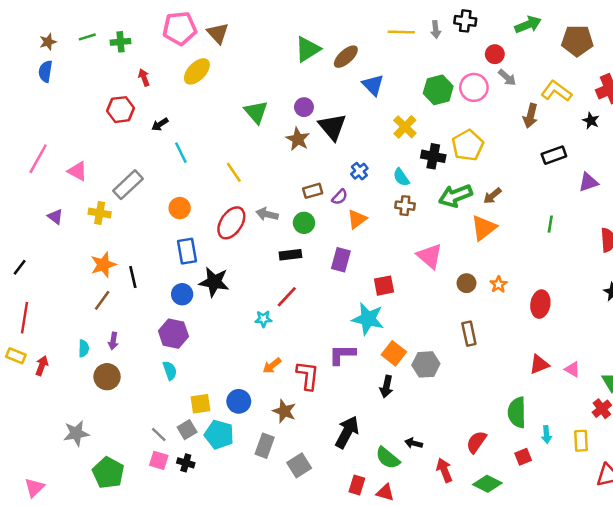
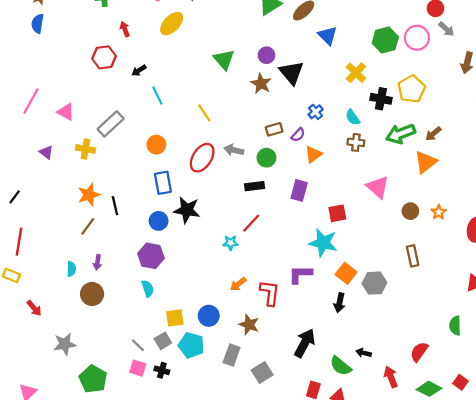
red arrow: (42, 366) -> (34, 308), moved, turned 119
green semicircle: (517, 412) -> (455, 326), size x0.7
red square: (523, 457) -> (461, 382), moved, turned -32

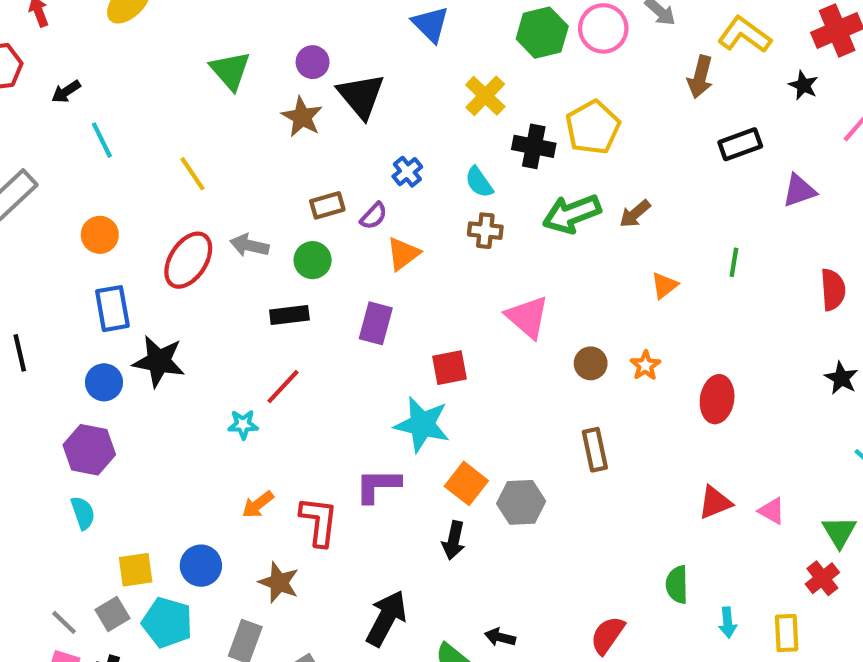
orange triangle: (426, 162) -> (664, 285), moved, size x0.6

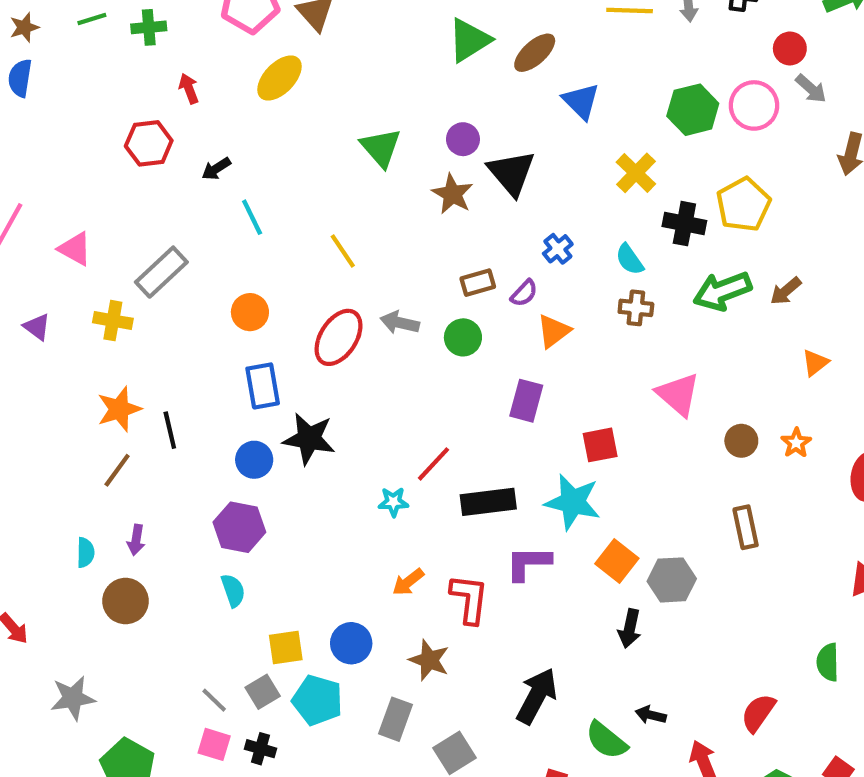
black rectangle: (289, 315) -> (488, 502), moved, size x1.4
black arrow: (454, 540) -> (630, 628), moved

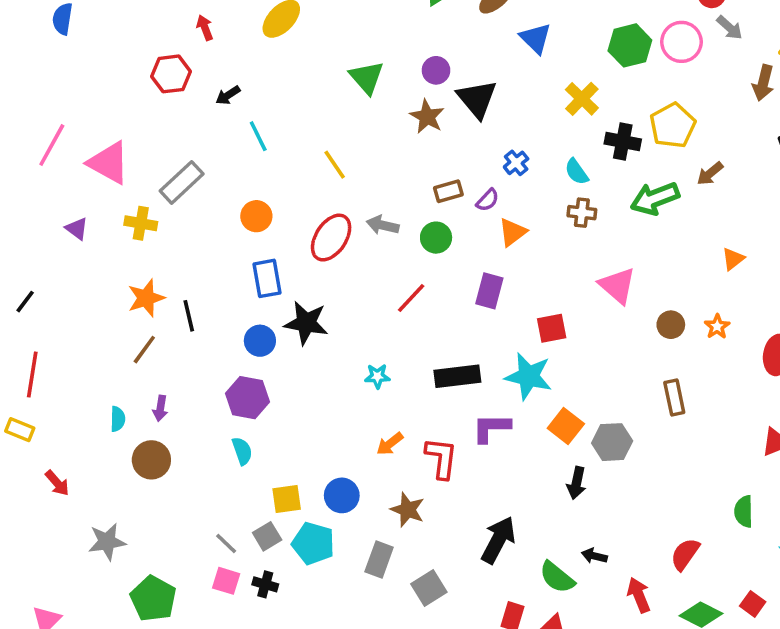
pink triangle: (75, 249) -> (109, 163), size x1.5
brown arrow: (786, 291) -> (710, 174), moved
red line: (433, 464) -> (411, 298), moved

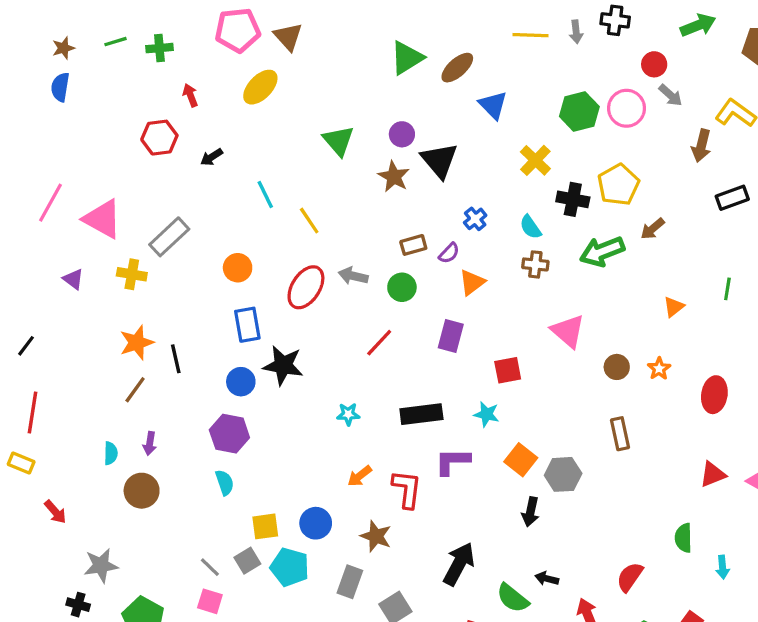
cyan line: (258, 136) -> (265, 195), moved
cyan star: (529, 376) -> (487, 414), size x0.6
black cross: (265, 584) -> (78, 605), moved

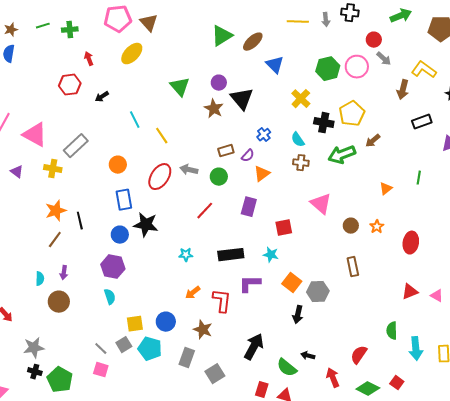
cyan arrow: (723, 567) -> (416, 349), size x1.6
black cross: (78, 605) -> (35, 372), moved

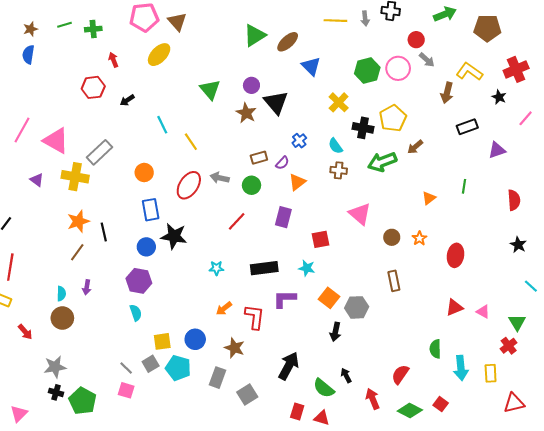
yellow cross: (53, 169) -> (75, 177), size x1.4
brown circle: (59, 302) -> (62, 318), moved
black arrow: (308, 356) -> (346, 375), turned 48

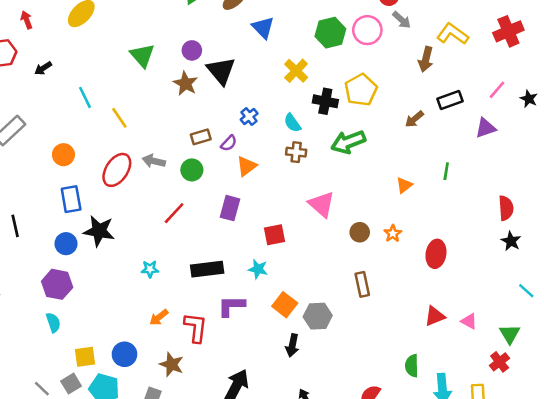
black star: (499, 97) -> (529, 99), moved
pink line: (526, 118) -> (497, 90), moved
brown arrow: (415, 147) -> (414, 119), moved
red semicircle: (514, 200) -> (506, 208), moved

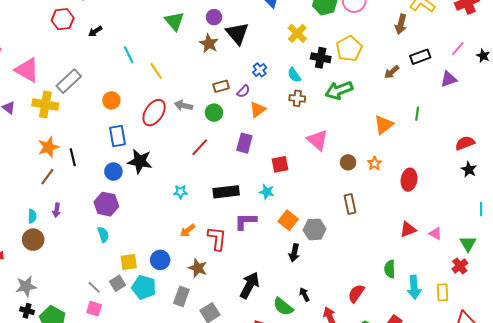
orange triangle: (404, 185) -> (384, 125), size x1.5
red semicircle: (506, 208) -> (465, 143), turned -108
cyan line: (526, 291) -> (481, 209), turned 48

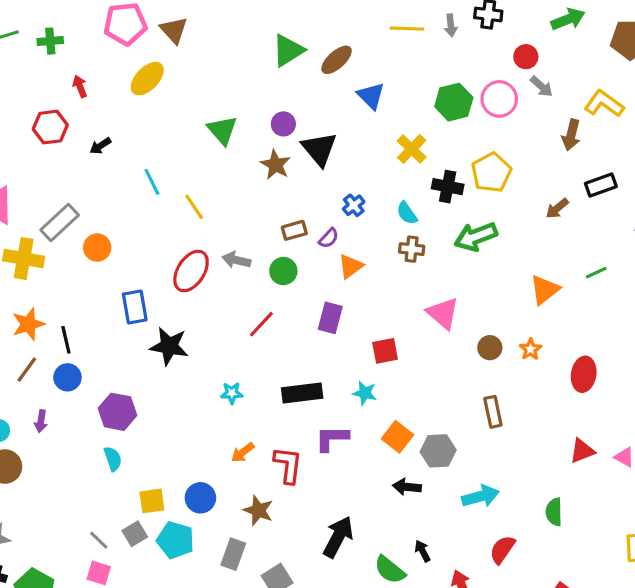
orange circle: (111, 100) -> (97, 248), moved
green line: (417, 114) -> (596, 273), turned 56
blue circle: (113, 172) -> (67, 377), moved
black arrow: (294, 253) -> (407, 487), turned 84
cyan arrow: (414, 287) -> (480, 496), moved, turned -100

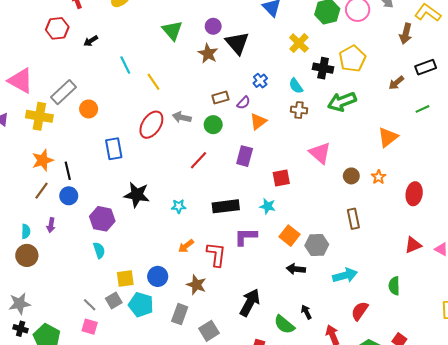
green line: (596, 273) -> (422, 109), moved
black star: (169, 346) -> (137, 195), moved

